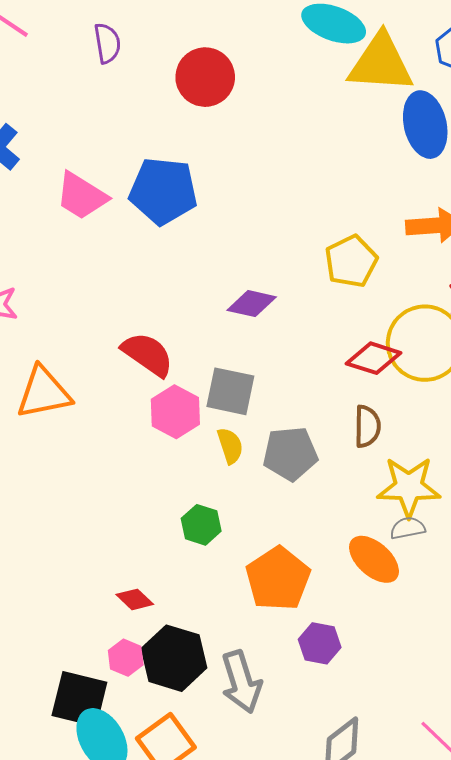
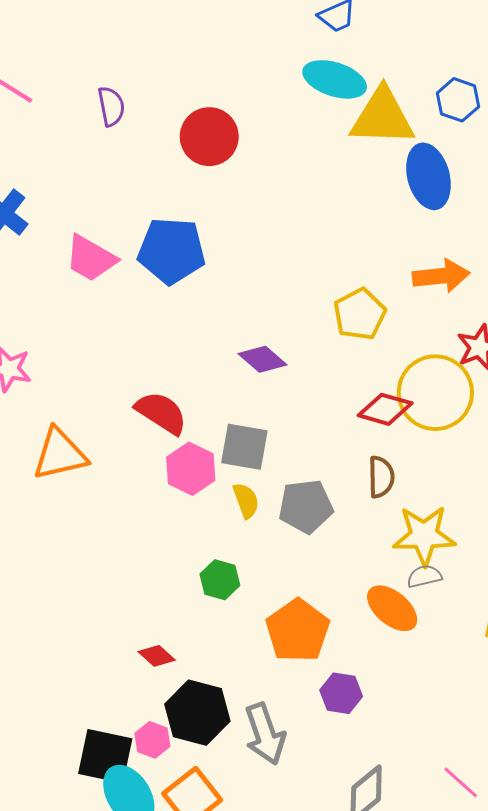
purple diamond: (252, 304) -> (263, 359), turned 30
pink hexagon: (126, 658) -> (152, 740), moved

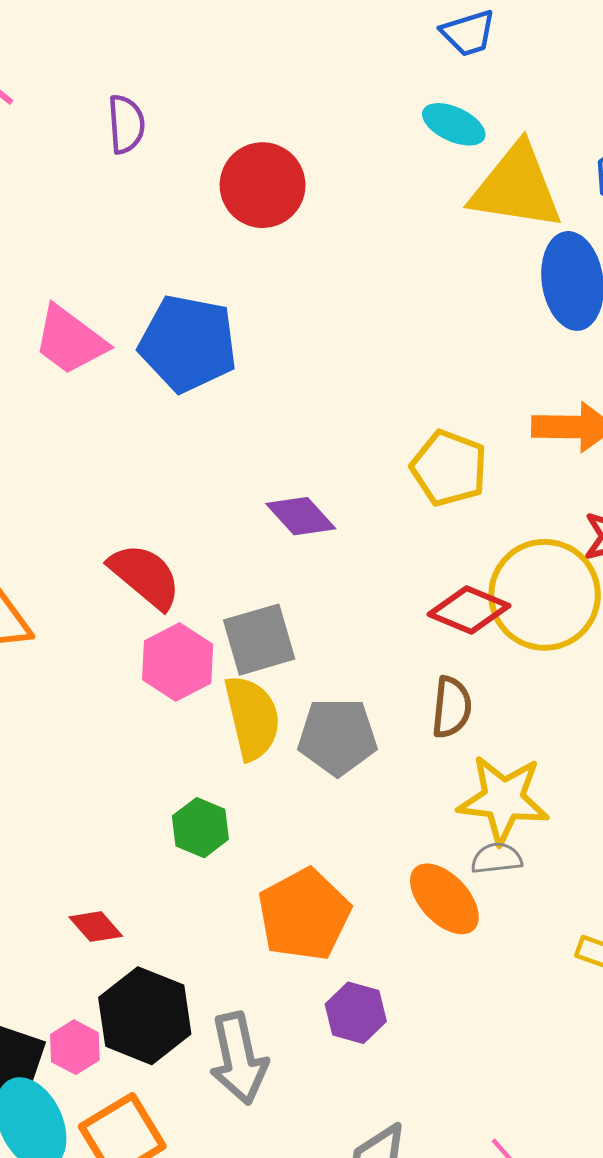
cyan ellipse: (335, 79) -> (454, 124), size x0.7
yellow pentagon: (360, 314) -> (449, 468), turned -30
gray square: (244, 447) -> (259, 640), turned -33
yellow semicircle: (246, 501) -> (252, 718), size x1.6

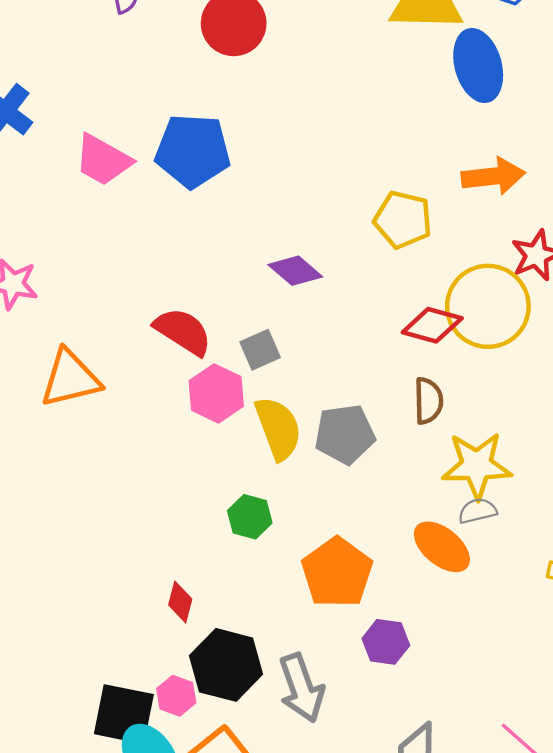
gray square: (259, 640) -> (260, 350), moved, size x0.7
red diamond: (96, 927) -> (180, 602), turned 63

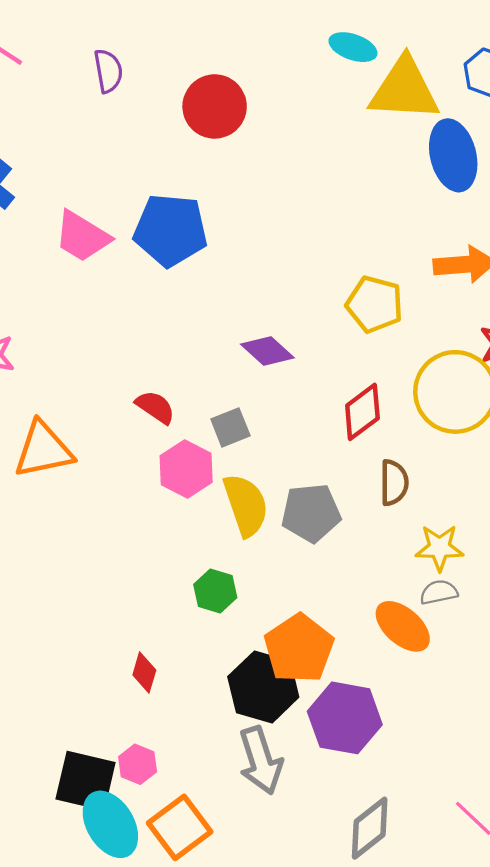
red diamond: (432, 325) -> (362, 412), moved, turned -54
red semicircle: (183, 331) -> (155, 407), size x0.7
yellow star: (477, 466) -> (439, 548), size x0.7
purple hexagon: (386, 642) -> (345, 718), size x1.6
black hexagon: (226, 665) -> (263, 687), moved

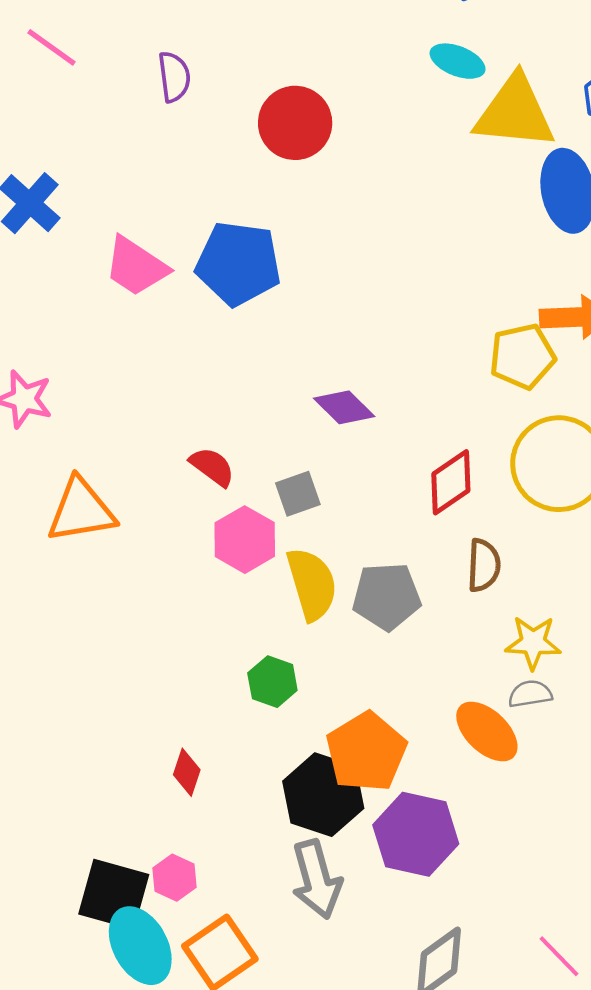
yellow pentagon: (375, 304) -> (522, 356), moved, turned -30

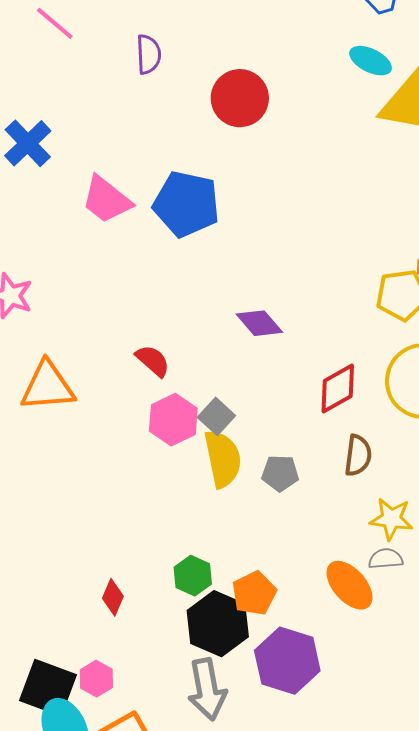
gray square: (298, 494) -> (216, 416), moved, turned -33
gray pentagon: (387, 596) -> (280, 473), size x0.7
green hexagon: (272, 682) -> (193, 576), moved
orange pentagon: (366, 752) -> (254, 593), size x0.7

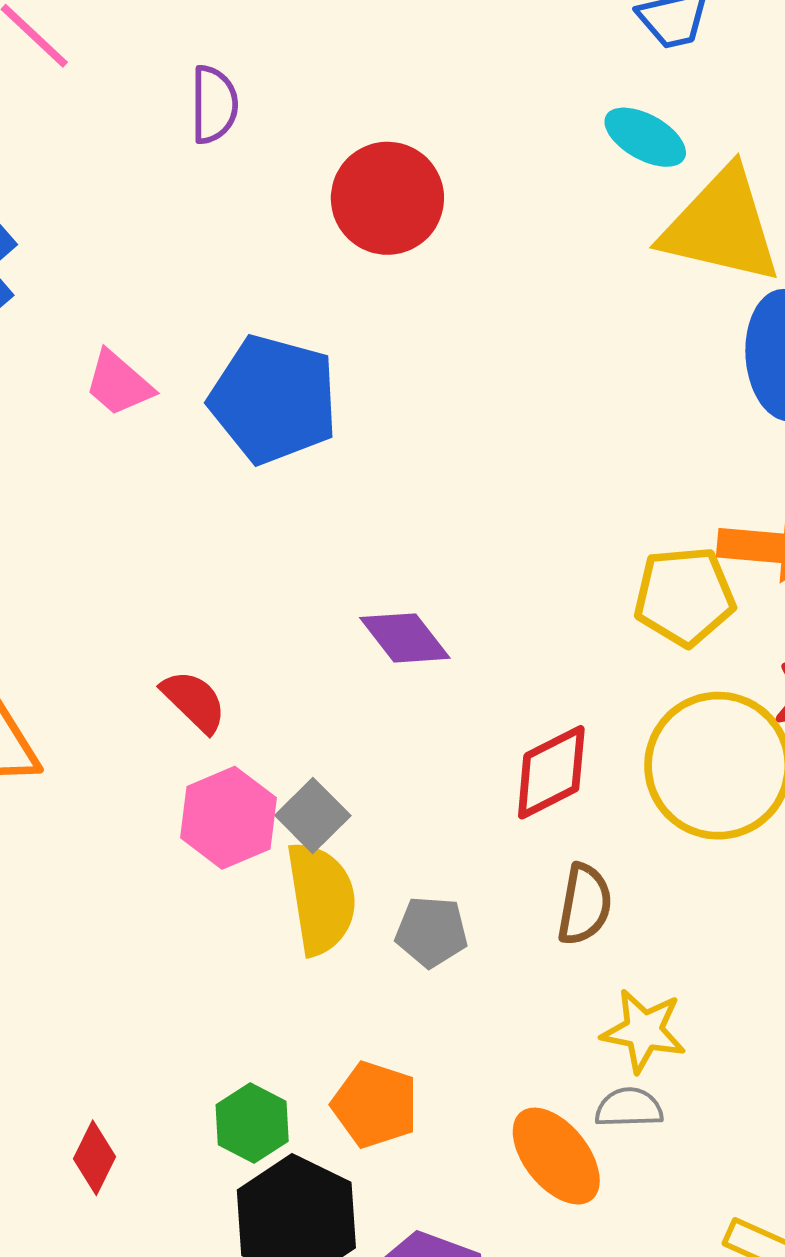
pink trapezoid: (106, 200) -> (119, 384), size x0.7
orange pentagon: (254, 593) -> (375, 1105), moved, turned -30

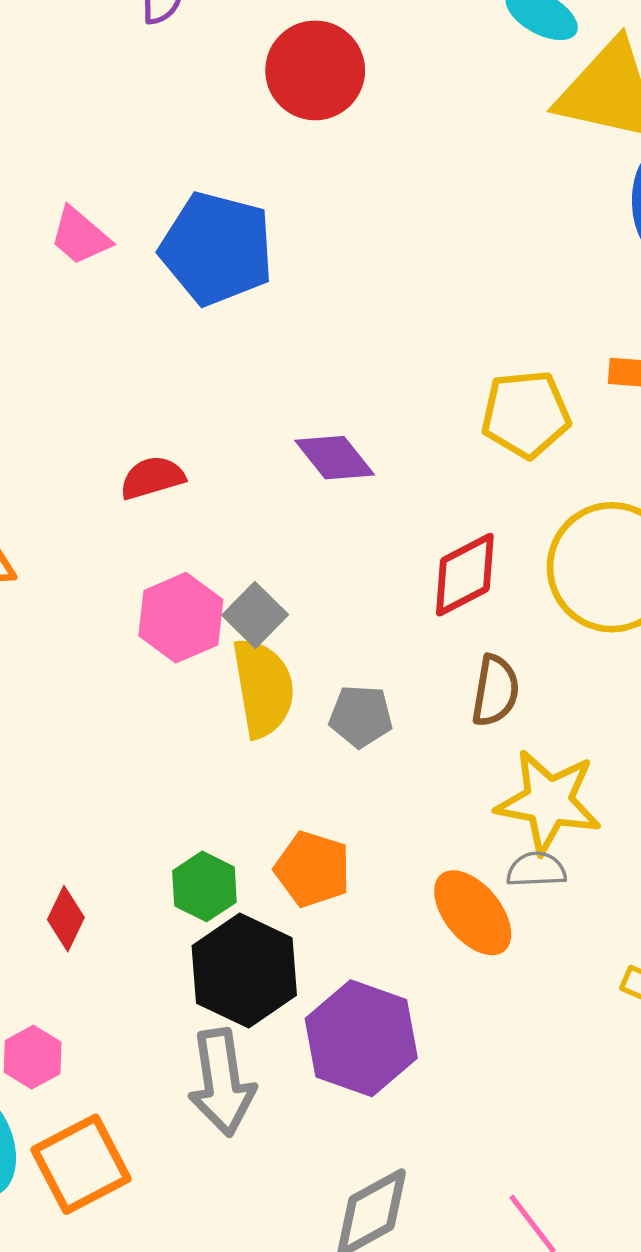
yellow pentagon: (684, 596) -> (526, 414), moved
red semicircle: (194, 701) -> (152, 478), moved, turned -60
yellow star: (644, 1031) -> (549, 802), size x1.4

